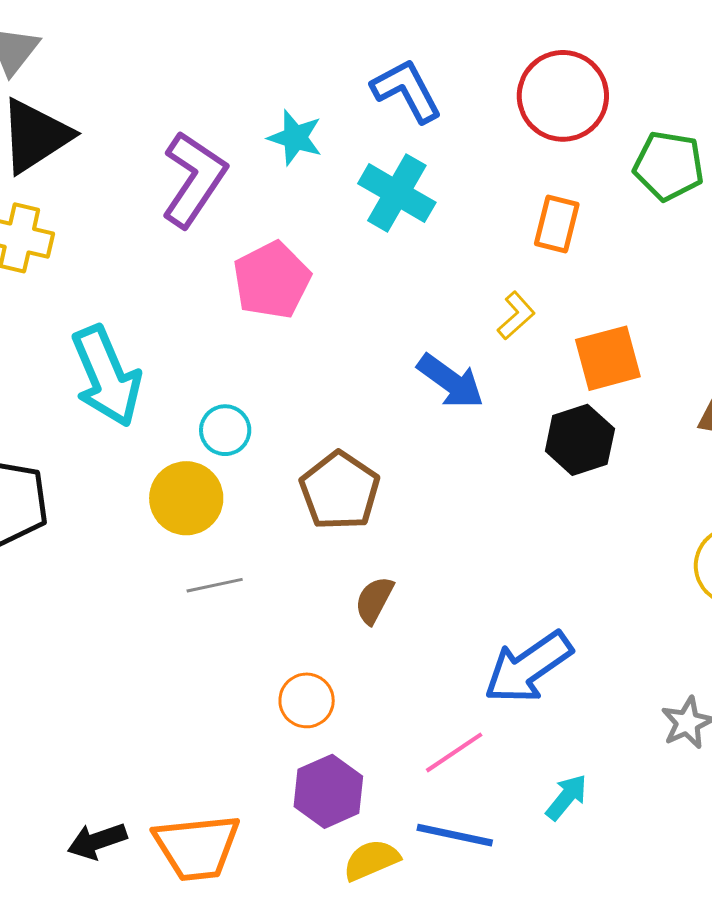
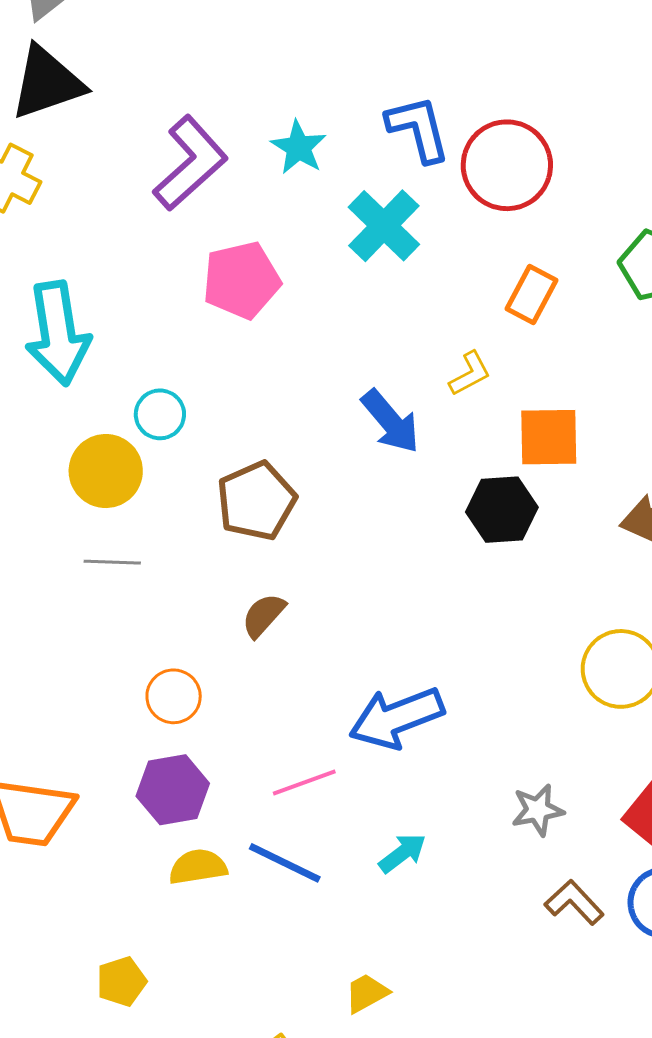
red circle: (563, 96) -> (507, 165), moved

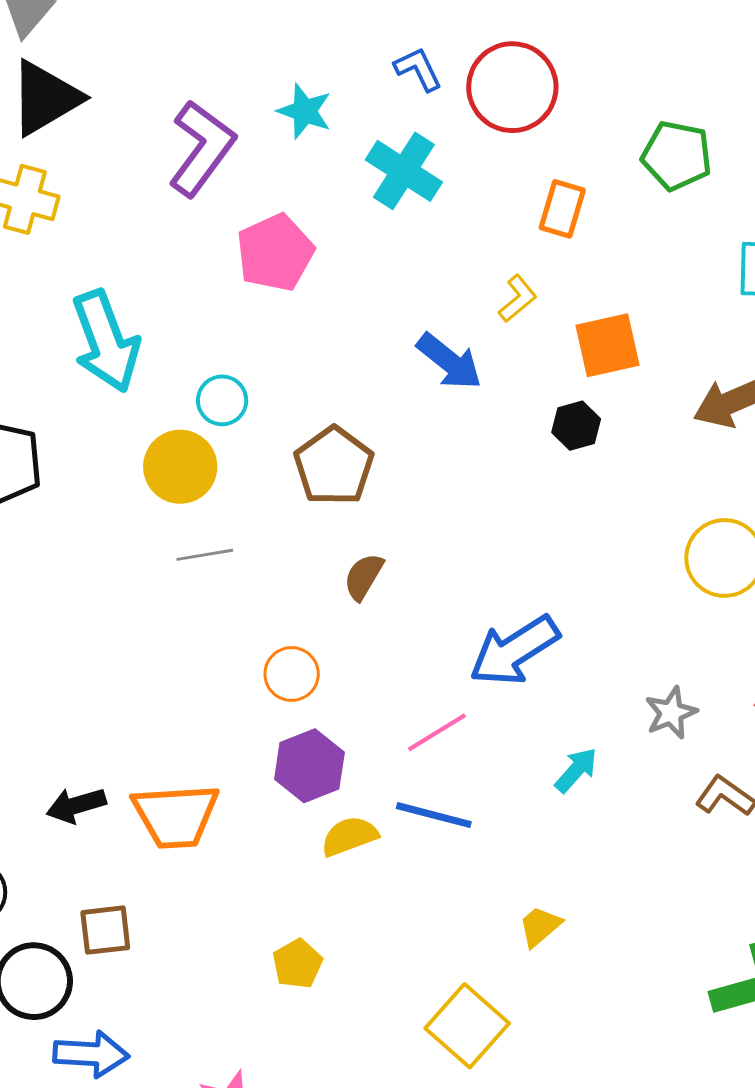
blue L-shape: (418, 129) -> (418, 69), size x0.7
black hexagon: (502, 510) -> (576, 426), size x0.7
cyan arrow: (402, 853) -> (576, 770), moved

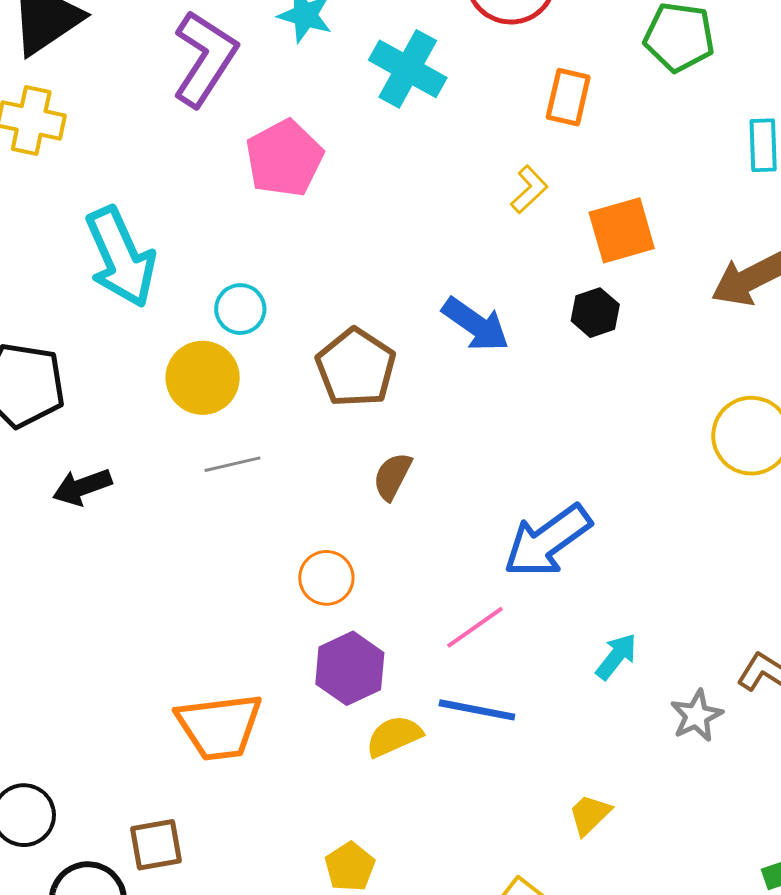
blue arrow: (449, 361) -> (476, 324), moved
gray star: (671, 713) -> (697, 716), moved
black arrow: (76, 805) -> (82, 487), moved

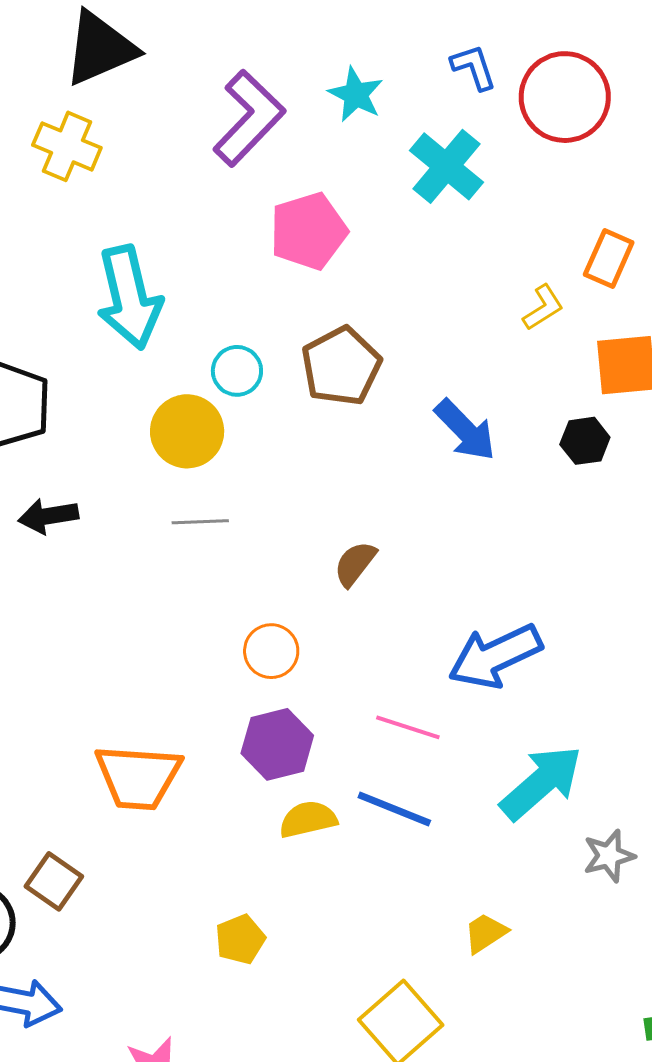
orange rectangle: (568, 97) -> (609, 259), moved
brown pentagon: (356, 368) -> (341, 366), moved
pink line: (475, 627) -> (408, 727), turned 42
cyan arrow: (616, 656) -> (541, 783), size x1.8
brown square: (156, 845) -> (54, 881), turned 34

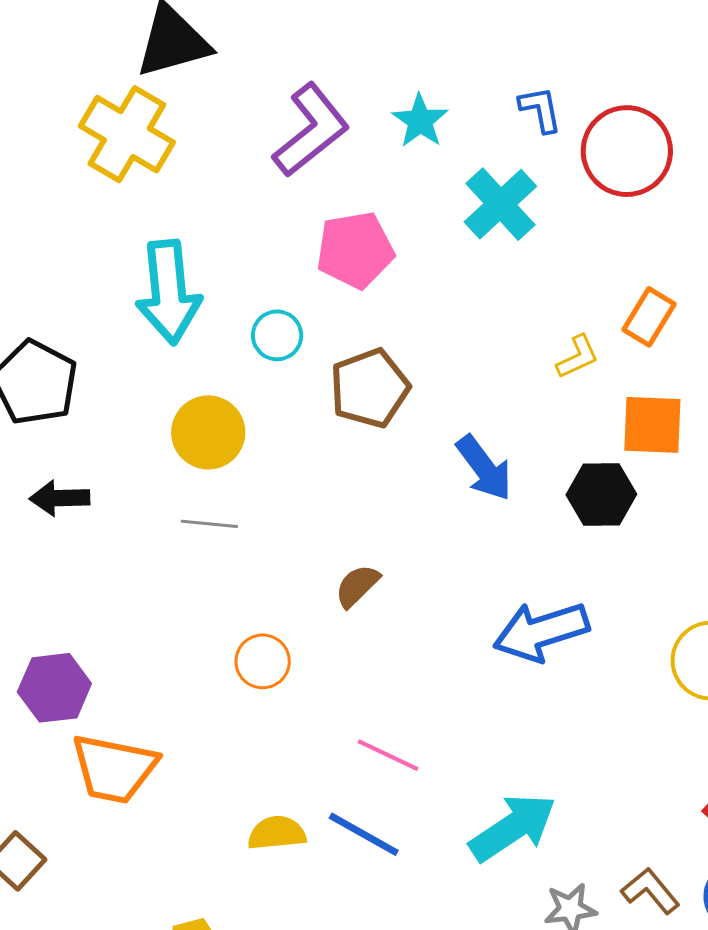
yellow cross: (67, 146) -> (127, 134), size x1.4
cyan circle: (237, 371) -> (277, 335), moved
black hexagon: (585, 441) -> (601, 495), size x1.4
blue arrow: (495, 656) -> (541, 632), moved
purple hexagon: (277, 744) -> (54, 688), moved

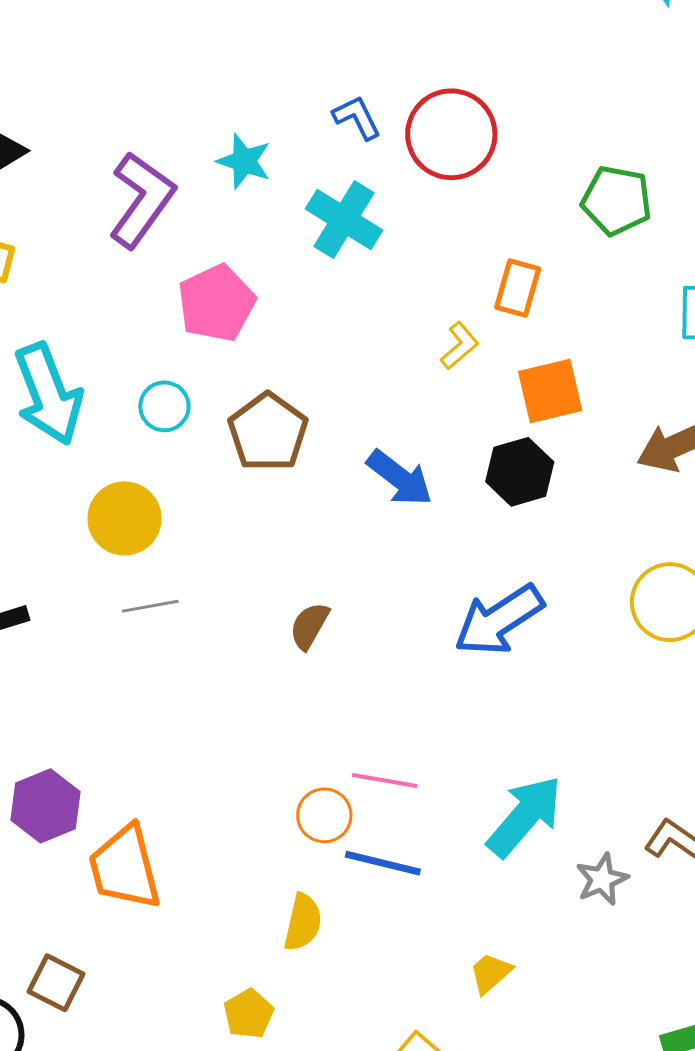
orange circle: (263, 661) -> (324, 815), moved
orange trapezoid: (114, 769) -> (125, 868), turned 80
yellow semicircle: (277, 833) -> (303, 922), moved, turned 124

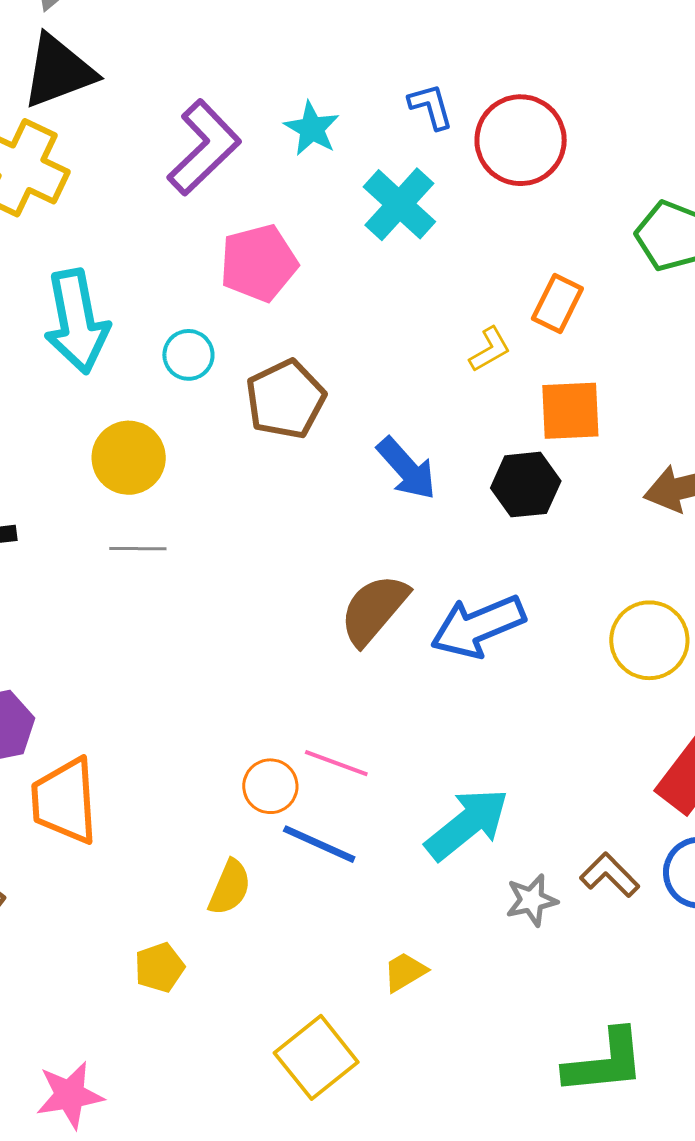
brown semicircle: (309, 626) -> (374, 610), moved, size x1.6

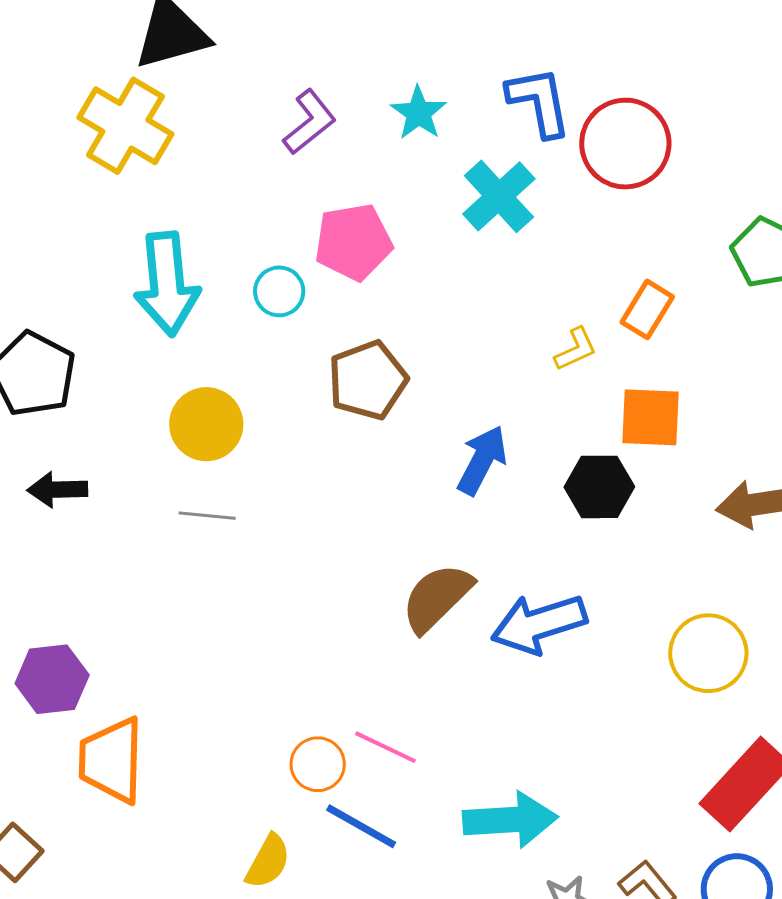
blue L-shape: (431, 106) -> (539, 102), size x1.5
purple L-shape: (204, 147) -> (310, 122), size x0.7
cyan circle: (188, 355) -> (279, 291), moved
blue arrow: (407, 469) -> (482, 460), turned -116
cyan arrow: (467, 824) -> (510, 820), turned 30

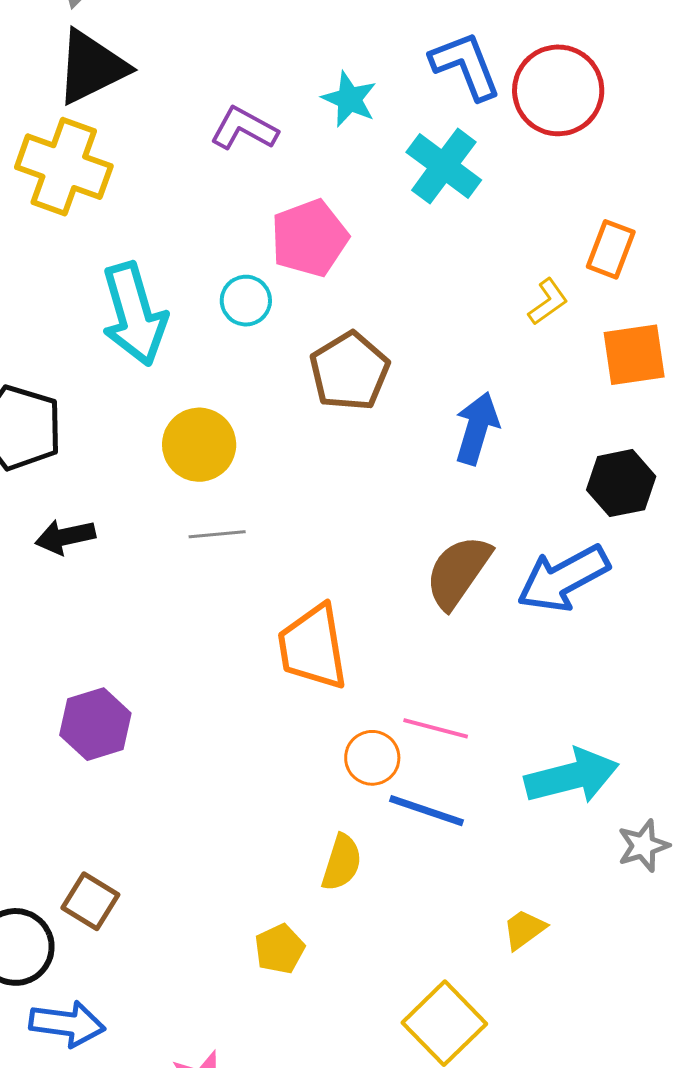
purple L-shape: (310, 122) -> (244, 129), turned -102
black hexagon: (599, 487) -> (621, 483), moved
orange trapezoid: (112, 760) -> (313, 647), moved

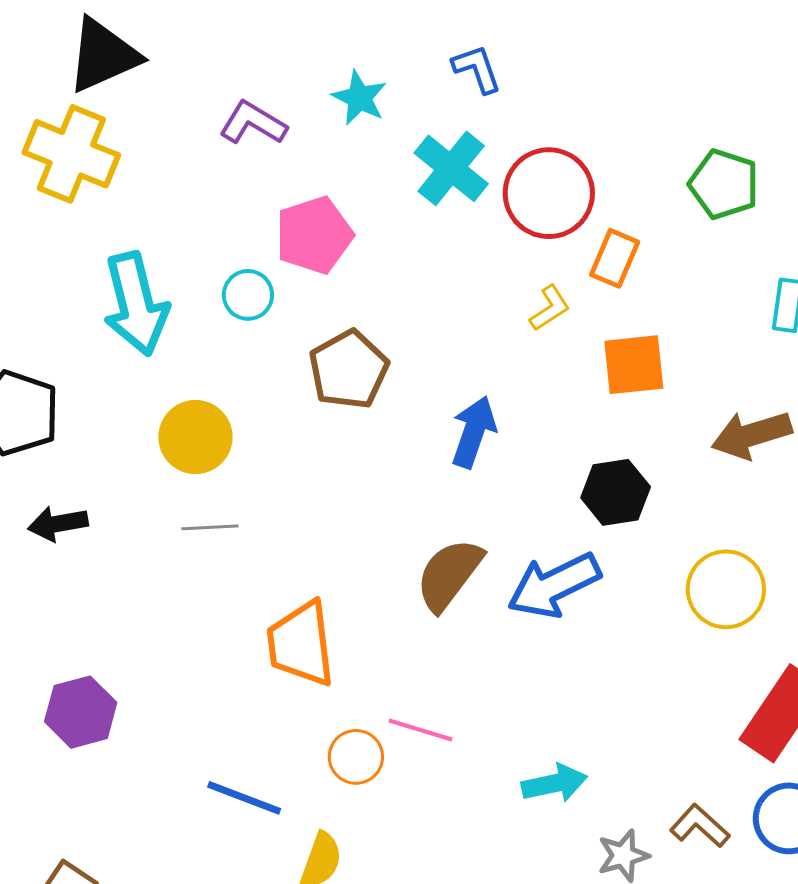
blue L-shape: (466, 66) -> (477, 69), size x0.7
red circle: (558, 90) -> (549, 193), moved
cyan arrow: (572, 776) -> (554, 783), size x0.7
blue line: (426, 811) -> (244, 798), moved

